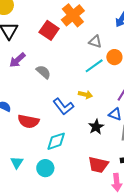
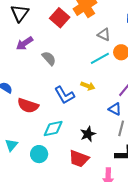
black star: (96, 127) -> (88, 134), moved
red trapezoid: (98, 165) -> (79, 159), moved

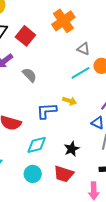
red square: (60, 18) -> (25, 36), moved
blue L-shape: (64, 95) -> (47, 111), turned 120
cyan circle: (39, 154) -> (33, 174), moved

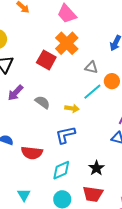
red square: (25, 36) -> (46, 60), moved
yellow arrow: (70, 101) -> (72, 108), moved

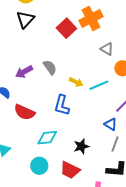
cyan line: (92, 92) -> (99, 85), moved
purple arrow: (15, 93) -> (24, 72), moved
blue L-shape: (65, 135) -> (62, 105), turned -80

